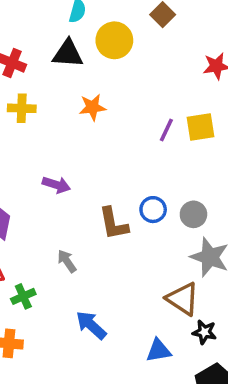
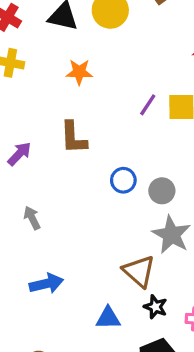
purple arrow: (56, 185) -> (19, 154), moved, turned -72
brown L-shape: (114, 224) -> (73, 138), moved
blue arrow: (91, 325) -> (46, 284), turned 116

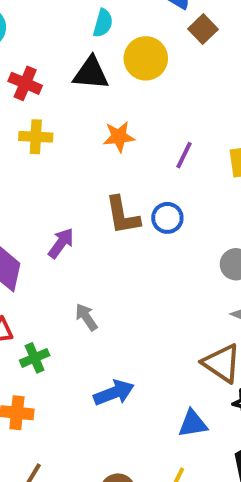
purple line: (148, 105) -> (184, 155), moved
blue circle: (123, 180) -> (167, 218), moved

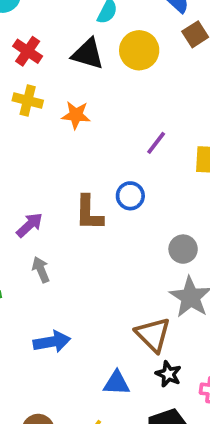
orange star: (119, 137) -> (76, 115), moved
brown L-shape: (122, 215) -> (89, 213), moved
purple arrow: (61, 243) -> (29, 225), moved

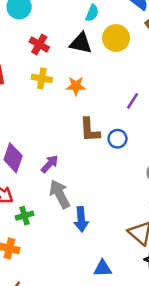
brown L-shape: (89, 213) -> (90, 130), moved
gray arrow: (41, 270) -> (60, 194), size x1.6
blue arrow: (52, 342) -> (81, 219), moved, turned 100
blue triangle: (117, 383) -> (103, 268), moved

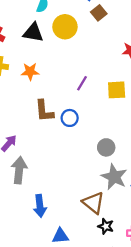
gray arrow: (60, 194) -> (19, 170), turned 35
blue arrow: (81, 219) -> (40, 206), moved

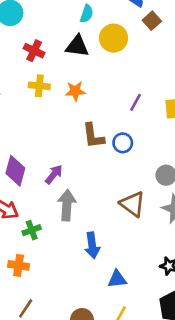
brown triangle: (93, 203) -> (133, 204), moved

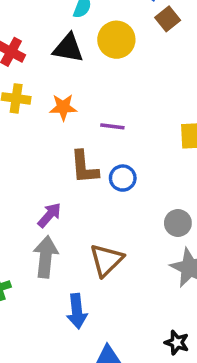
purple line: (135, 102) -> (112, 126), moved, turned 66
purple arrow: (54, 174) -> (49, 215), moved
brown triangle: (133, 204) -> (106, 260), moved, turned 36

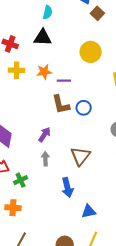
yellow circle: (116, 40) -> (91, 52), moved
purple line: (112, 126) -> (64, 81), moved
gray arrow: (46, 257) -> (45, 159), size x0.6

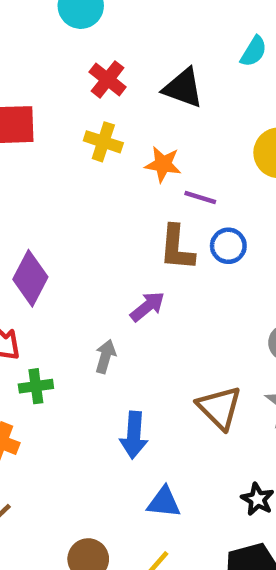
cyan semicircle: (48, 12) -> (254, 51), moved
blue circle: (84, 108) -> (228, 246), moved
purple arrow: (44, 135) -> (147, 307), moved
brown triangle: (80, 156) -> (219, 408), moved, turned -40

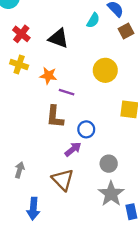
blue circle: (228, 246) -> (86, 129), moved
purple arrow: (147, 307) -> (73, 149), moved
brown triangle: (219, 408) -> (63, 180), moved

